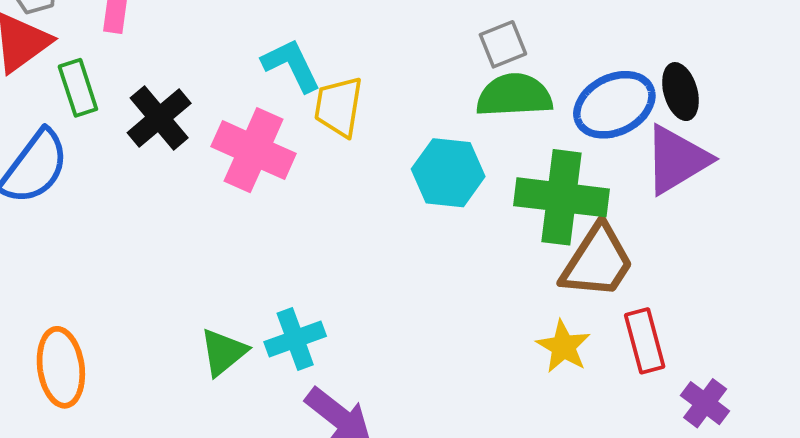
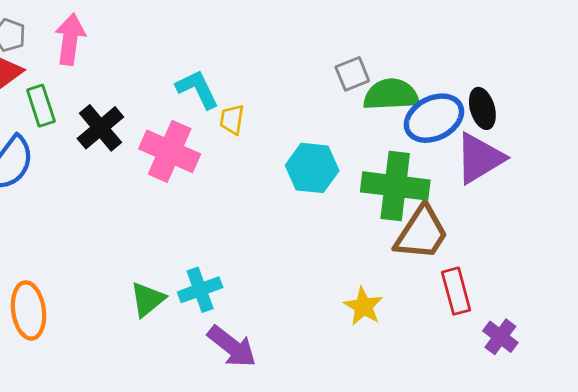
green semicircle: (514, 95) -> (391, 95), moved
yellow trapezoid: (339, 107) -> (232, 120), size x0.7
yellow star: (563, 347) -> (363, 306), moved

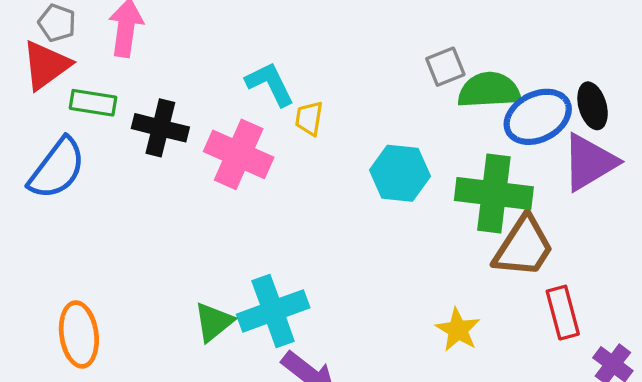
green rectangle: (41, 106) -> (93, 103), turned -63
black cross: (100, 128) -> (160, 128), turned -36
cyan cross: (200, 290) -> (273, 311), size x1.4

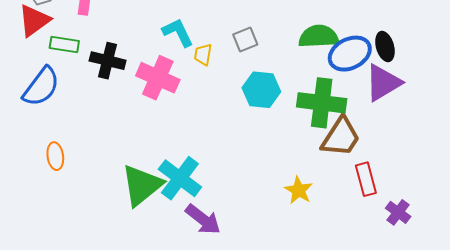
gray square: (445, 67) -> (245, 39), moved
cyan cross: (273, 311) -> (180, 178), turned -33
green triangle: (214, 322) -> (142, 185), size x1.6
orange ellipse: (79, 334) -> (55, 156), moved, size x0.7

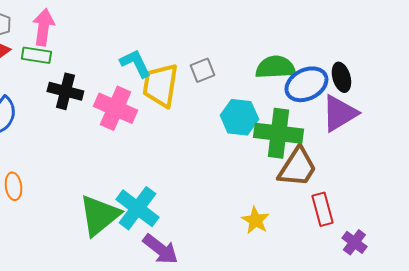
green rectangle: (64, 45) -> (36, 55), moved
yellow trapezoid: (203, 55) -> (160, 85), size x2.0
cyan hexagon: (261, 90) -> (239, 117), moved

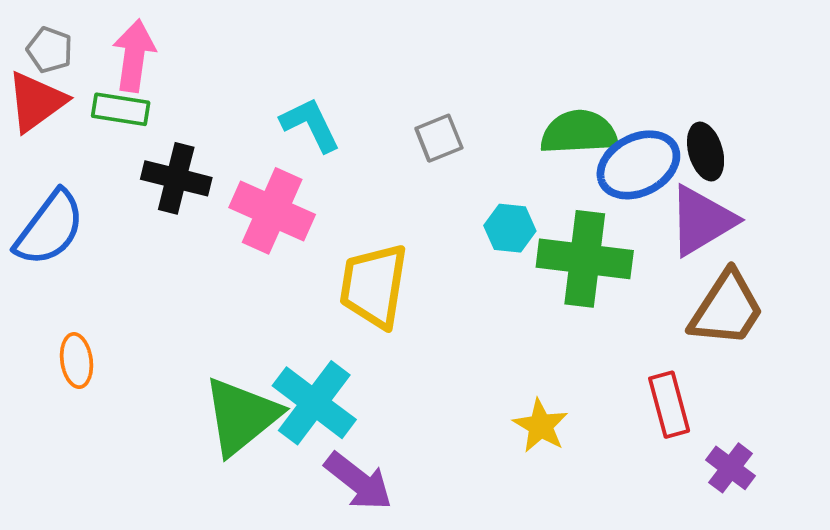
yellow trapezoid: (160, 85) -> (374, 286), moved
cyan hexagon: (239, 117) -> (510, 228), size x0.7
brown trapezoid: (297, 167) -> (727, 309), moved

